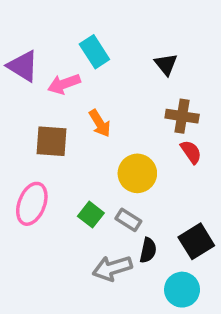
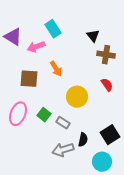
brown cross: (182, 116) -> (106, 55), moved
green square: (91, 215) -> (44, 115), moved
gray rectangle: (128, 220) -> (63, 123), moved

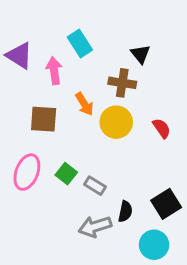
pink arrow: (36, 47) -> (54, 71), turned 102
brown cross: (106, 55) -> (122, 83), moved
yellow circle: (77, 97) -> (116, 122), moved

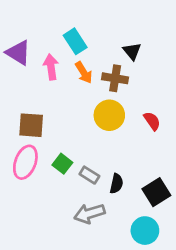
orange arrow: (84, 104) -> (84, 73), moved
brown square: (44, 119) -> (31, 125), moved
black semicircle: (125, 211) -> (116, 184), moved

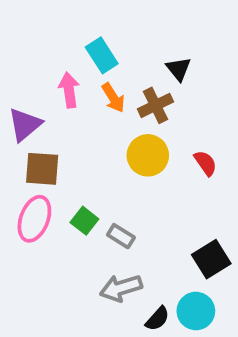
purple triangle: (18, 53) -> (25, 125), moved, turned 48
brown cross: (115, 78) -> (156, 105), turned -35
black semicircle: (116, 184) -> (157, 319), moved, turned 30

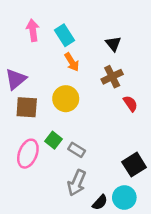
pink arrow: (69, 90) -> (33, 30), moved
brown cross: (156, 105) -> (112, 77), moved
yellow circle: (148, 155) -> (66, 99), moved
pink ellipse: (34, 219) -> (28, 154), moved
gray arrow: (121, 288) -> (77, 183), turned -50

